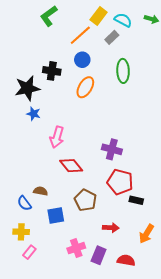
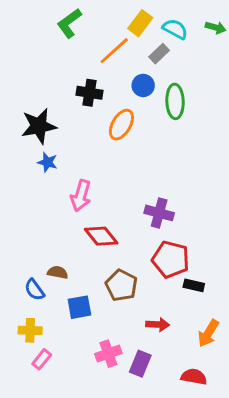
blue circle: (82, 60) -> (143, 85), moved
black cross: (52, 71) -> (90, 93), moved
red semicircle: (126, 260) -> (194, 377), moved

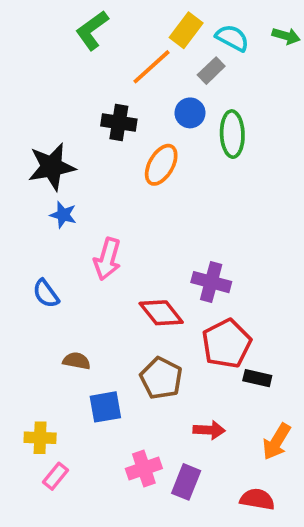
red diamond: (101, 236) -> (161, 313), moved
red pentagon: (171, 259) -> (227, 344), turned 30
blue semicircle: (34, 290) -> (46, 294), moved

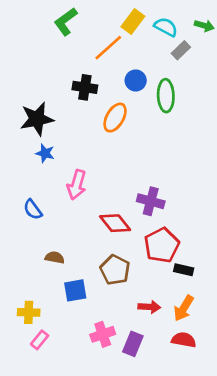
gray rectangle: (211, 71) -> (181, 50), moved
orange arrow: (277, 442) -> (184, 308), moved
red semicircle: (257, 499) -> (184, 340), moved

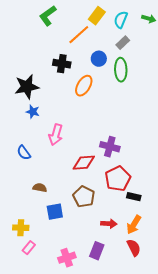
cyan semicircle: (166, 27) -> (121, 20), turned -96
gray rectangle: (181, 50) -> (123, 43), moved
red diamond: (115, 223) -> (84, 163), turned -55
pink cross: (103, 334) -> (67, 258), moved
red semicircle: (184, 340) -> (134, 248), turned 54

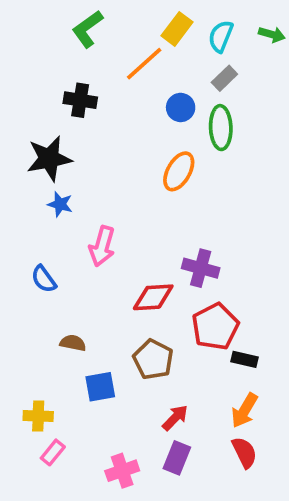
black cross: (62, 64) -> (80, 100), moved
orange ellipse: (84, 86) -> (179, 171), moved
red arrow: (109, 224) -> (175, 418), moved, turned -49

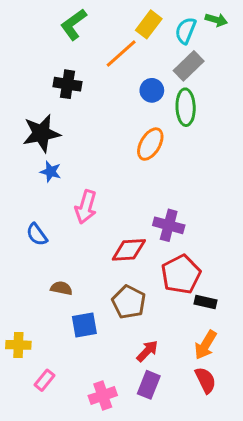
green arrow: (272, 34) -> (216, 20), moved
gray rectangle: (224, 78) -> (189, 66), size x1.4
yellow cross: (38, 416) -> (18, 345), moved

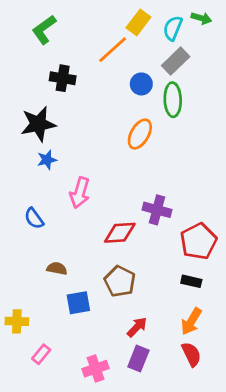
green L-shape: (74, 24) -> (44, 30), moved
blue star: (51, 172) -> (47, 160), turned -30
red pentagon: (181, 274) -> (198, 241), moved

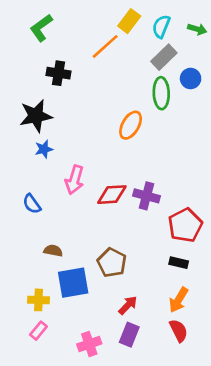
green arrow: (201, 18) -> (197, 29), moved
blue circle: (141, 84) -> (191, 78), moved
red diamond: (120, 233) -> (112, 195), moved
blue square: (78, 303) -> (73, 283), size x1.4
yellow cross: (17, 321) -> (38, 300), moved

